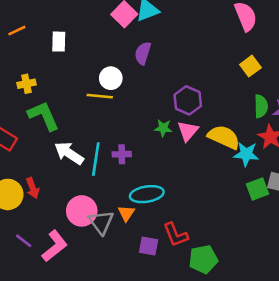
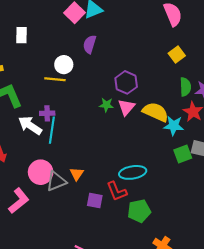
purple cross: (122, 154) -> (47, 113), moved
cyan ellipse: (147, 194) -> (133, 172), moved
gray triangle: (101, 222) -> (56, 181), turned 45

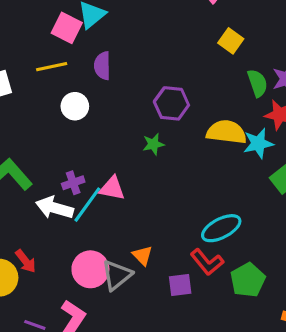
yellow line: (55, 79) -> (52, 67), moved
pink triangle: (126, 107) -> (112, 188), moved, turned -42
cyan line: (52, 130) -> (87, 205), turned 45

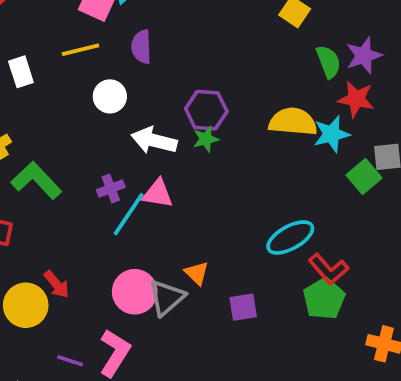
purple hexagon: (171, 103) -> (206, 110), moved
white arrow: (54, 208) -> (154, 140), moved
red L-shape: (207, 262) -> (328, 269), moved

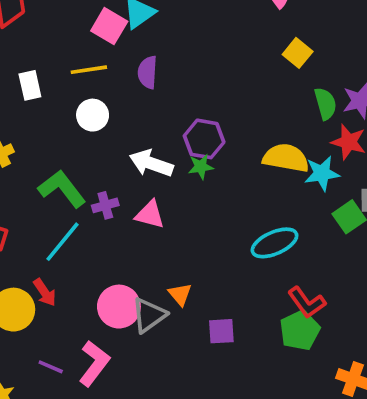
white circle: (110, 96) -> (93, 115), moved
green L-shape: (36, 180) -> (62, 189), moved
cyan line: (129, 214) -> (63, 242), moved
cyan ellipse: (290, 237) -> (275, 243), moved

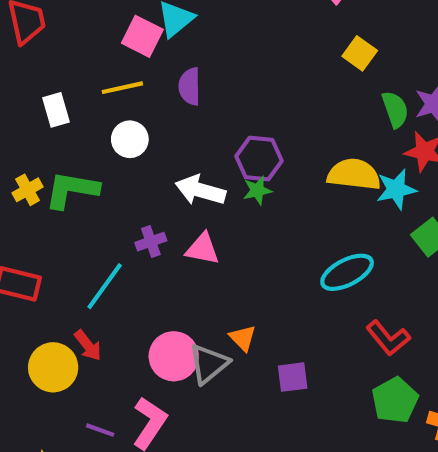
green L-shape: (62, 189) -> (72, 190), moved, turned -39
green pentagon: (300, 330) -> (395, 400), moved

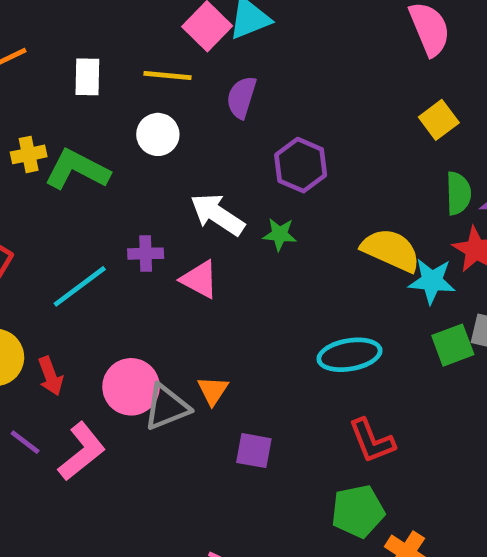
purple hexagon: (259, 159) -> (301, 165), moved
red arrow: (88, 345) -> (50, 376), moved

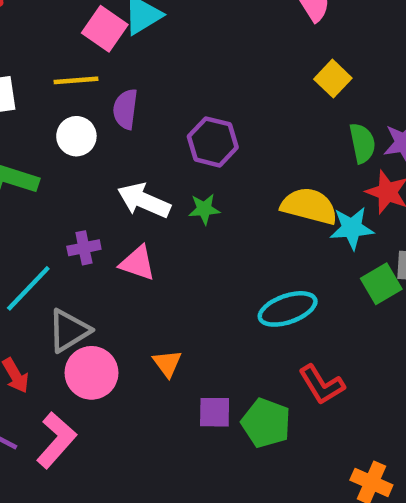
purple semicircle: (241, 97) -> (125, 109), moved
gray triangle: (166, 407) -> (69, 331), moved
green pentagon: (358, 511) -> (266, 423), moved, turned -30

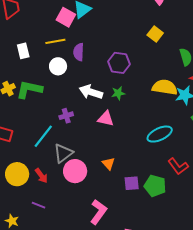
yellow square: (333, 79) -> (155, 34), moved
pink triangle: (138, 263) -> (106, 119), moved
pink L-shape: (56, 440) -> (98, 212), moved

